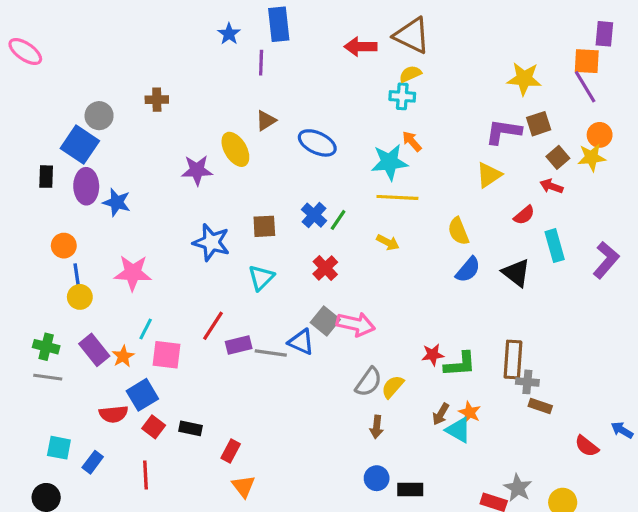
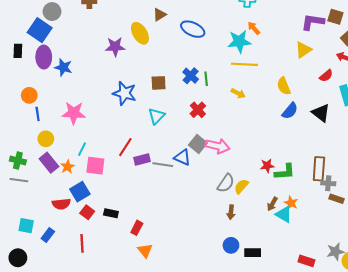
brown square: (539, 124) -> (335, 17), turned 35
green line: (338, 220) -> (206, 79), turned -40
yellow circle: (80, 297) -> (46, 139), moved
gray star: (518, 488) -> (335, 252), moved, turned 30

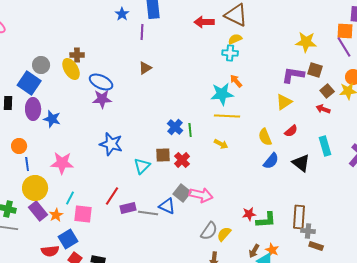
blue ellipse: (193, 29) -> (101, 82), moved
yellow ellipse: (140, 33) -> (71, 69), moved
red semicircle: (326, 76) -> (291, 131), moved
brown square: (159, 83) -> (163, 155), moved
yellow circle: (46, 139) -> (35, 188), size x1.6

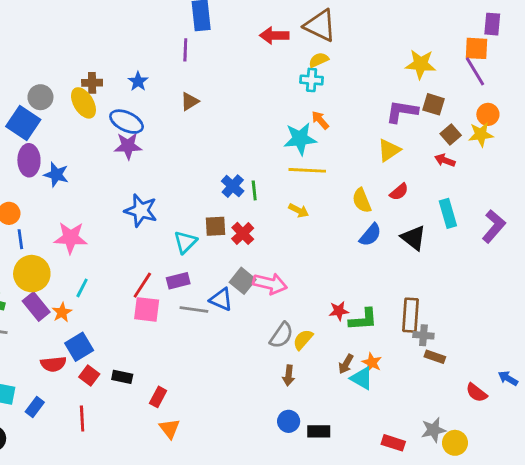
blue star: (122, 14) -> (138, 81), moved
purple rectangle: (128, 208) -> (178, 281), moved
pink square: (83, 214) -> (147, 309), moved

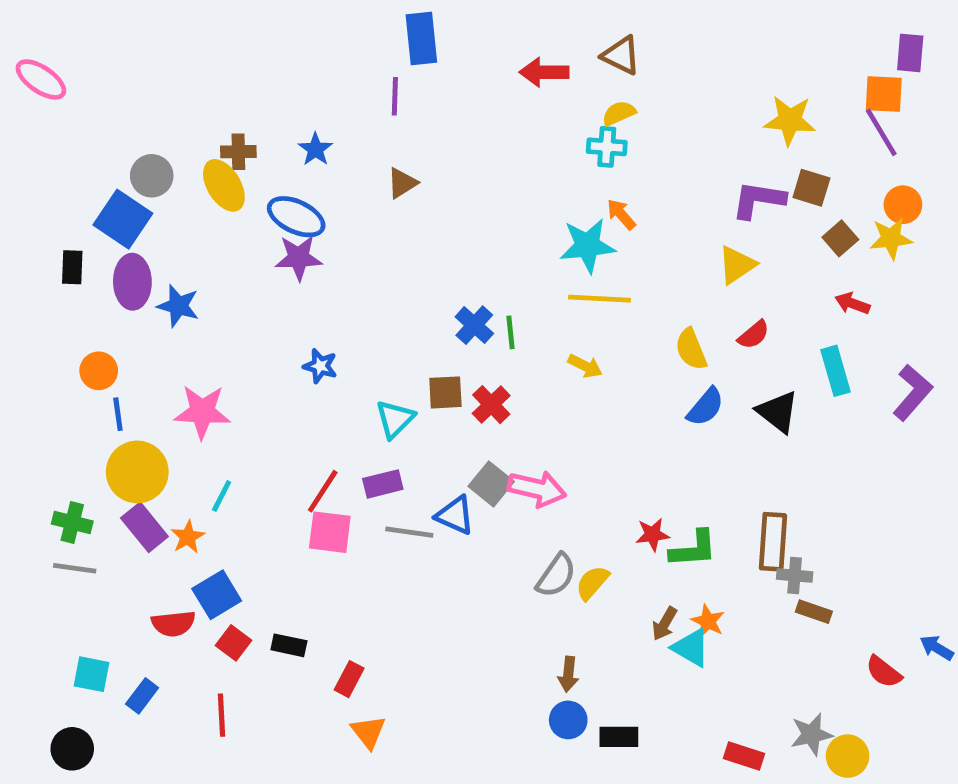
brown triangle: (320, 25) -> (621, 55), size x0.7
red arrow: (445, 160) -> (852, 303), moved
blue star: (141, 210) -> (320, 366), size x0.6
brown arrow: (289, 375) -> (568, 674), moved

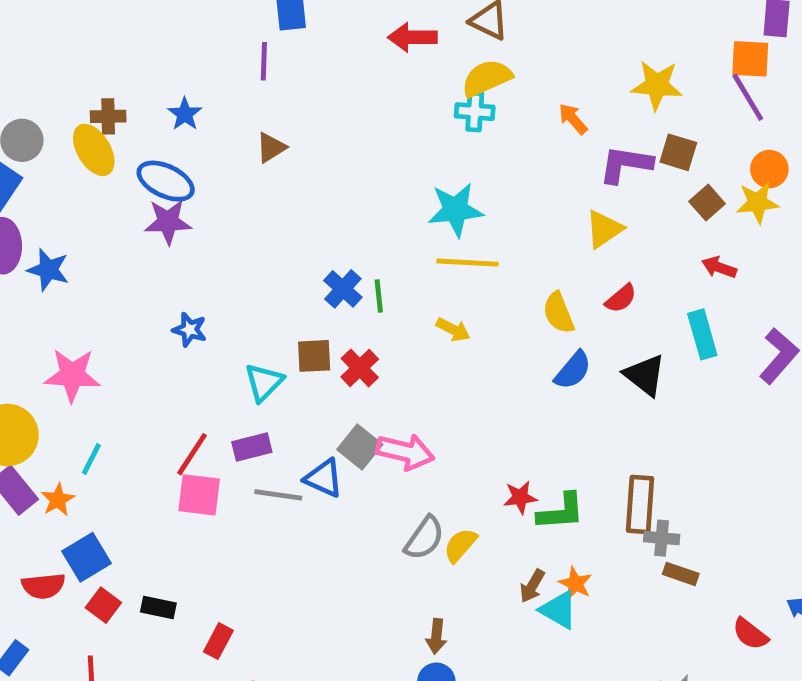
yellow semicircle: (619, 113) -> (487, 78), size x1.5
orange arrow: (621, 214) -> (573, 119), moved

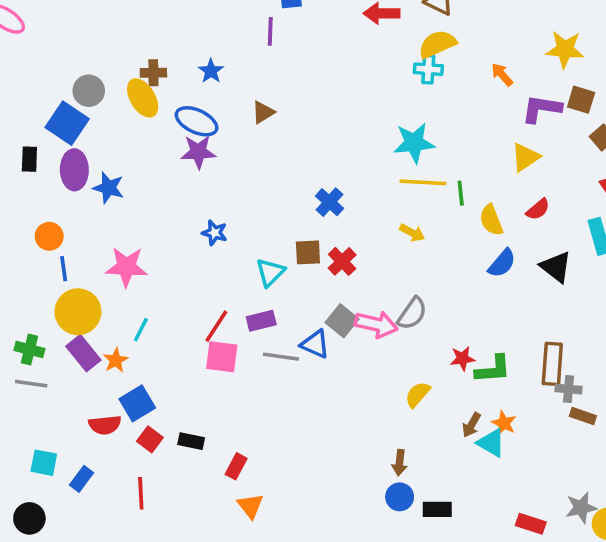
brown triangle: (271, 148) -> (263, 112), moved
green line: (379, 296) -> (461, 193), moved
gray semicircle: (424, 538) -> (412, 314), moved

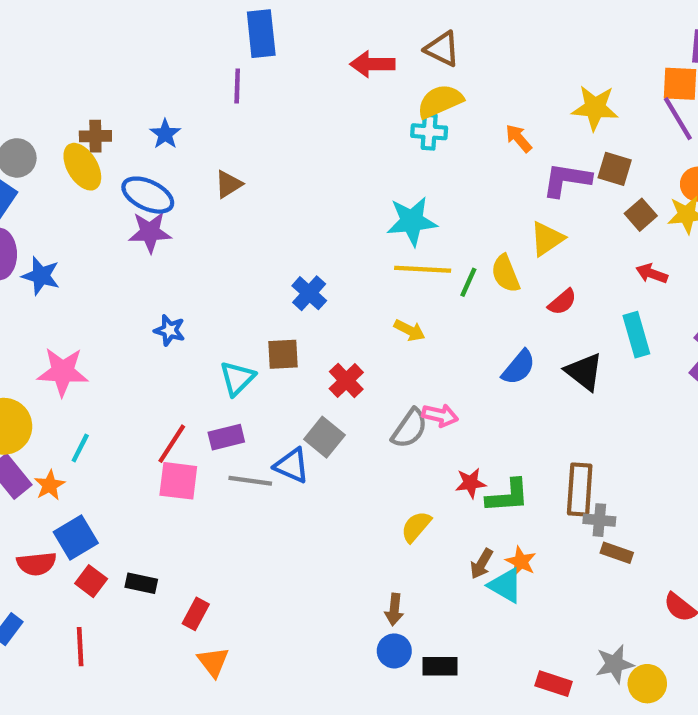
green line: (461, 193) -> (468, 282), turned 30
yellow semicircle: (491, 220) -> (506, 274), moved
red cross: (342, 261) -> (346, 380), moved
pink arrow: (376, 324) -> (440, 415), moved, size x0.7

